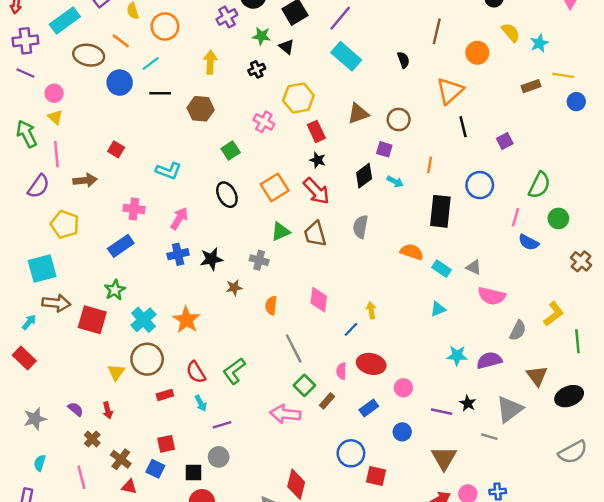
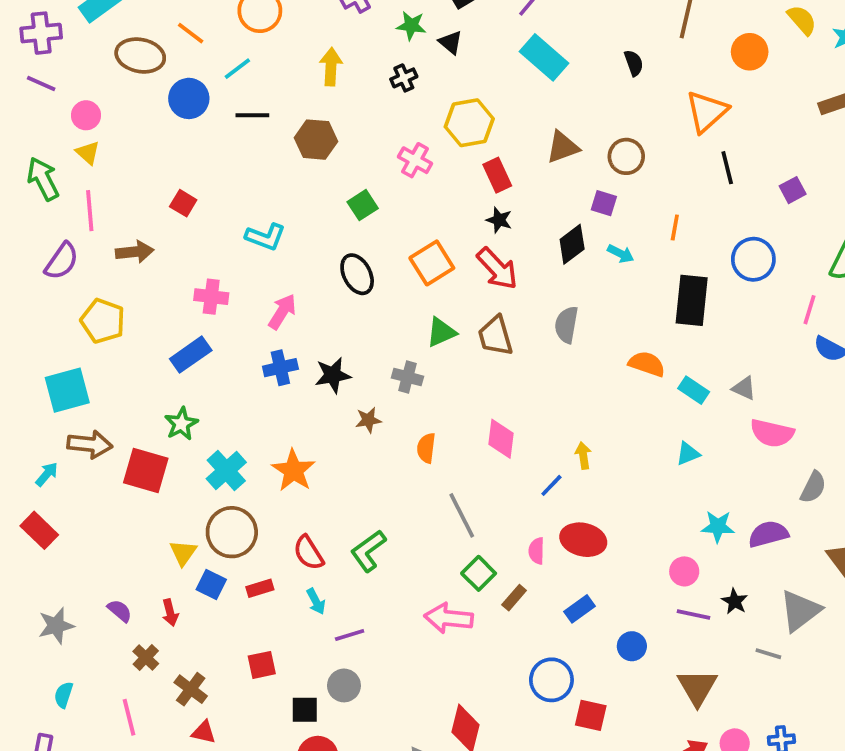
pink circle: (403, 388) -> (684, 571), moved
blue square: (155, 469) -> (211, 585), moved

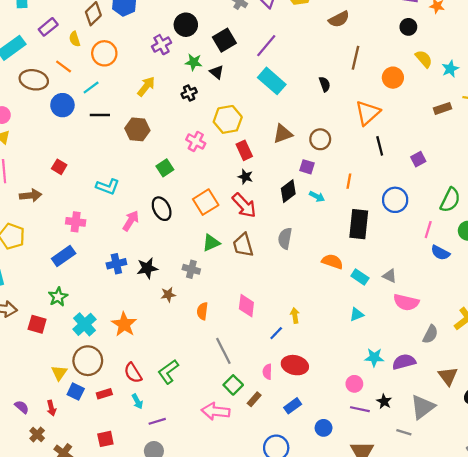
yellow arrow: (331, 67) -> (146, 86), turned 35
pink arrow: (282, 312) -> (131, 221), moved
red square: (146, 470) -> (37, 324), size x0.7

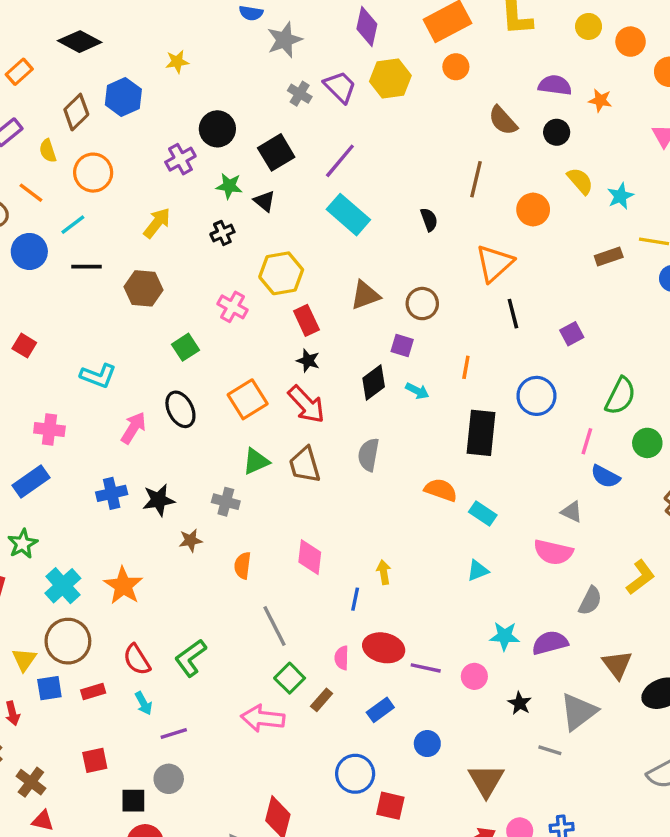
brown semicircle: (339, 19) -> (503, 120), moved, turned 75
gray triangle: (390, 276) -> (572, 512), moved
blue line: (276, 333) -> (355, 599), turned -32
blue square: (76, 392) -> (49, 688), turned -35
purple line: (360, 409) -> (426, 668), moved

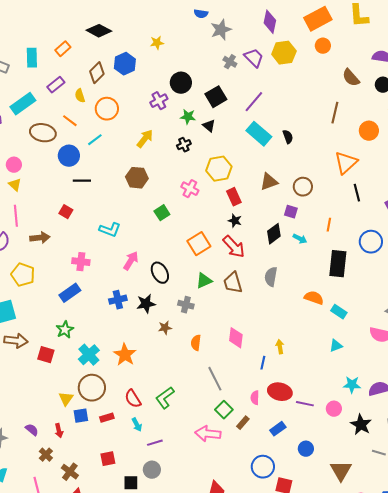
black semicircle: (429, 220) -> (288, 137), moved
black line: (86, 267) -> (82, 181), moved
black ellipse: (180, 409) -> (160, 273), moved
black star: (520, 703) -> (361, 425), size x1.5

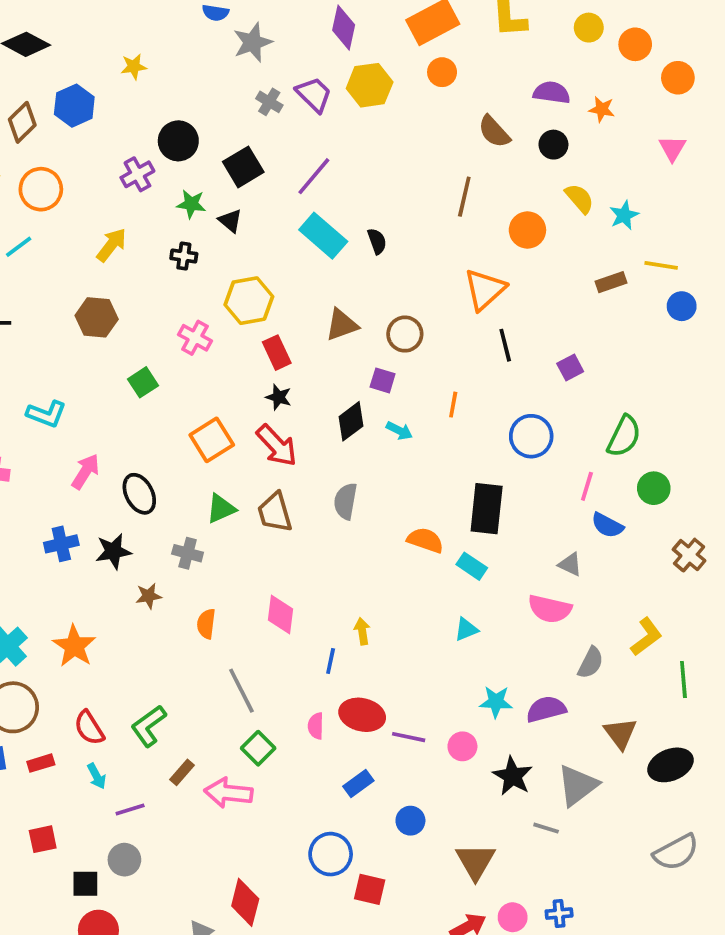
black cross: (184, 145) -> (184, 256), turned 32
black rectangle: (338, 264) -> (487, 509), moved
brown rectangle: (243, 423) -> (182, 772), moved

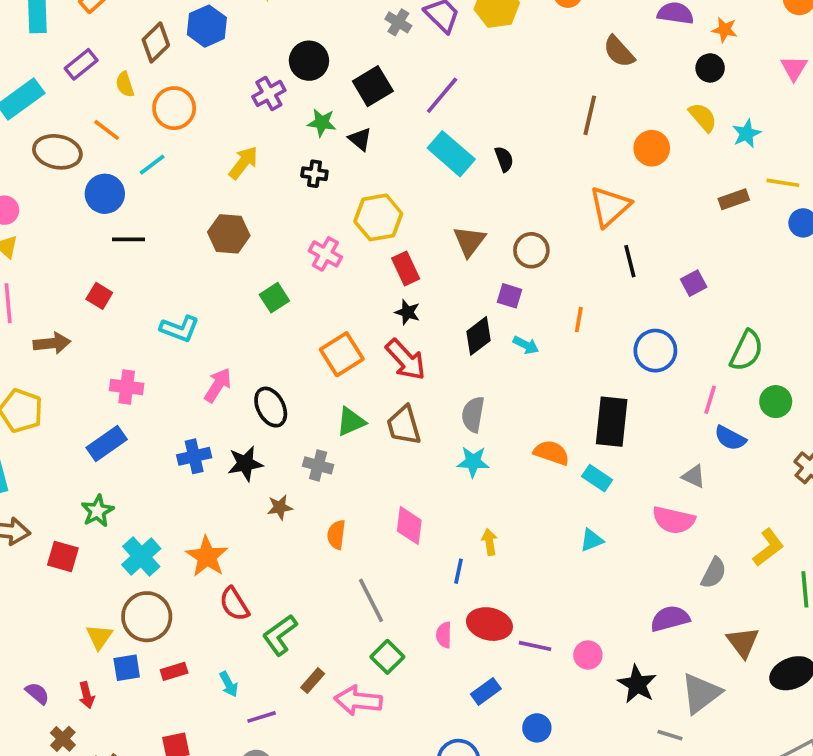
black circle: (553, 145) -> (710, 68), moved
brown triangle: (342, 325) -> (469, 241), turned -33
cyan star: (496, 702) -> (473, 462), moved
red semicircle: (89, 728) -> (234, 604), moved

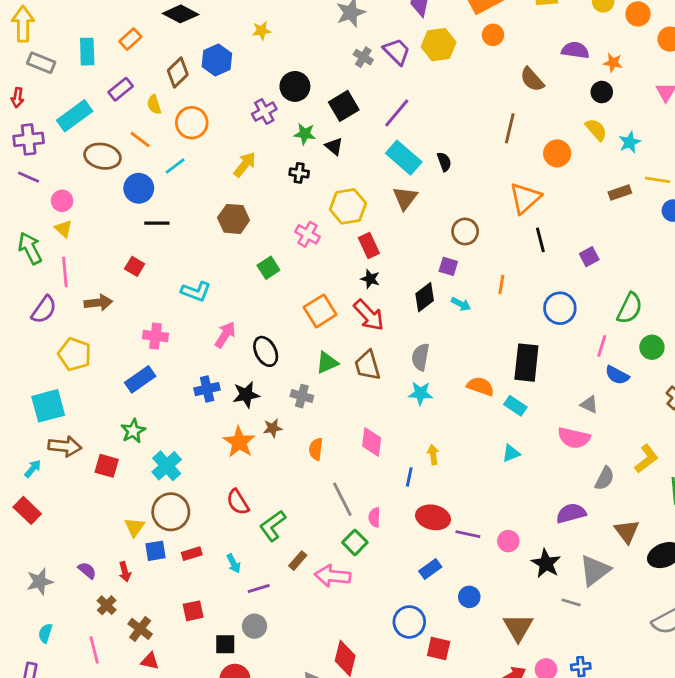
brown triangle: (469, 241) -> (405, 198), moved
orange star: (207, 557) -> (239, 442), moved
pink semicircle: (444, 635) -> (374, 517), moved

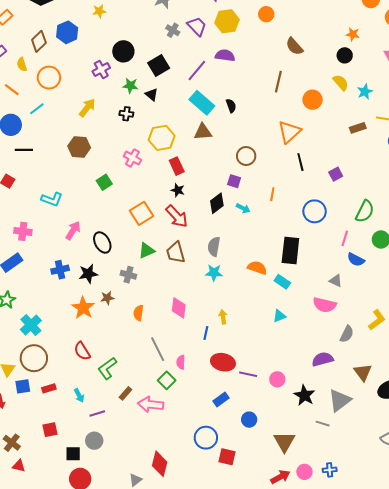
purple semicircle: (575, 50) -> (225, 55), moved
brown triangle: (405, 198) -> (203, 132), turned 48

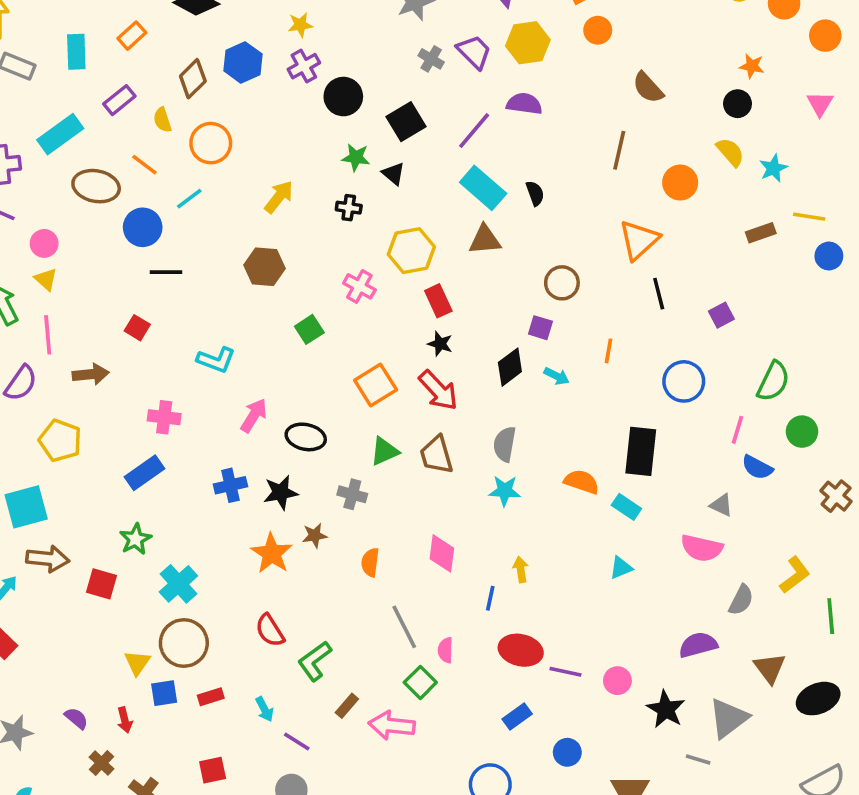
purple cross: (101, 69) -> (304, 66), moved
black ellipse: (102, 243) -> (306, 437), turned -50
purple line: (97, 414) -> (297, 742), turned 49

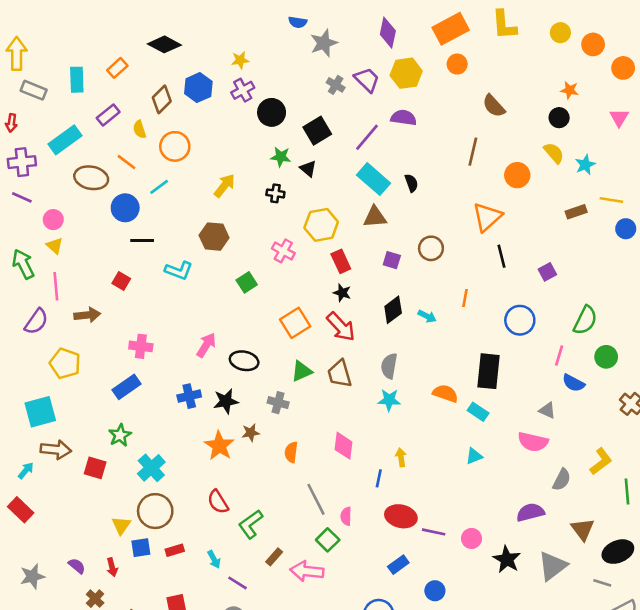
purple square: (540, 328) -> (392, 260), moved
cyan L-shape: (216, 360) -> (179, 271), moved
gray line: (698, 759) -> (602, 583), moved

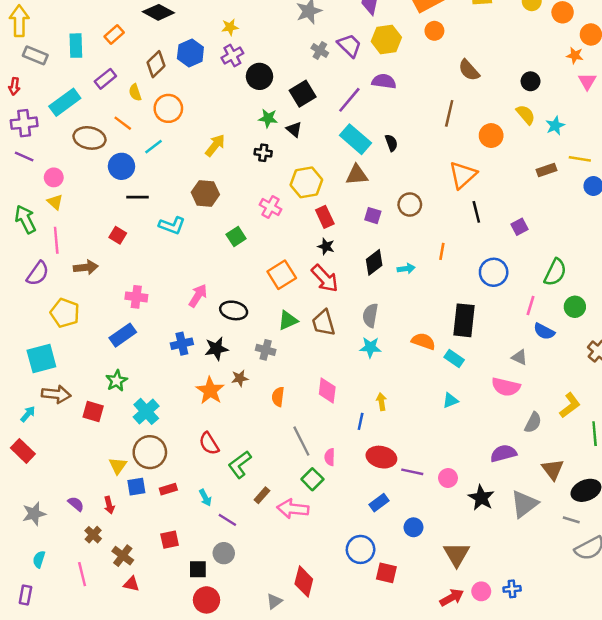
orange star: (570, 90) -> (575, 55), moved
cyan arrow: (427, 316) -> (406, 269), turned -35

